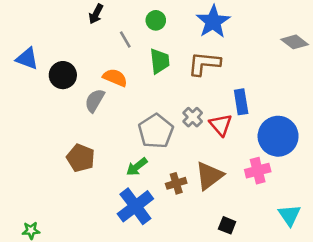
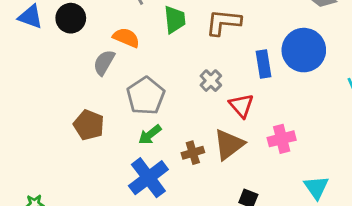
black circle: (63, 75) -> (71, 18), moved
red triangle: (221, 125) -> (241, 106), moved
gray pentagon: (156, 131) -> (146, 96), moved
blue circle: (278, 136) -> (304, 50), moved

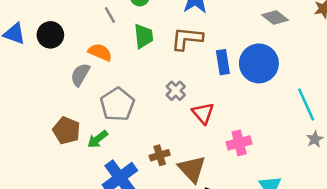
blue rectangle: (264, 64) -> (223, 62), moved
green arrow: (150, 135) -> (98, 139), moved
brown triangle: (229, 144) -> (192, 169), moved, turned -36

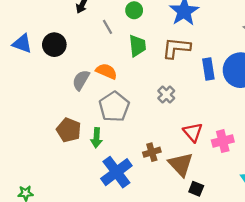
orange semicircle: (100, 52) -> (106, 71), moved
red triangle: (203, 113) -> (193, 132), moved
green arrow: (98, 139) -> (96, 138), turned -48

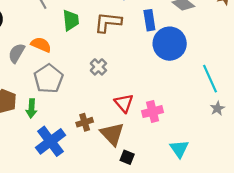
blue rectangle: (208, 69) -> (149, 20), moved

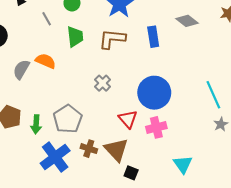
blue circle: (170, 44) -> (154, 93), moved
gray pentagon: (48, 79) -> (68, 119), moved
brown cross: (85, 122) -> (89, 149), moved, turned 35

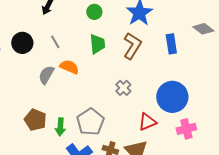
gray line: (47, 19) -> (55, 42), moved
brown L-shape: (112, 39) -> (132, 46), turned 116
red triangle: (128, 119) -> (147, 122), turned 48
pink cross: (156, 127) -> (186, 129), moved

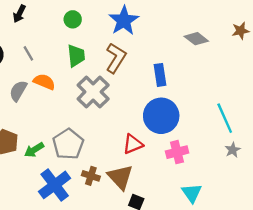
blue rectangle: (171, 44) -> (160, 75), moved
gray cross: (123, 88) -> (93, 92), moved, size x1.8
green arrow: (60, 127) -> (34, 150), turned 54

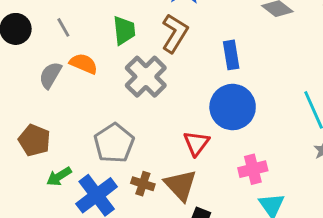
red triangle: (133, 144) -> (196, 143), turned -30
green arrow: (34, 150) -> (59, 176), moved
pink cross: (177, 152) -> (253, 169), moved

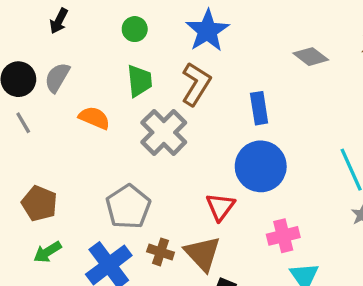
gray line: (63, 27) -> (23, 123), moved
gray semicircle: (50, 75) -> (57, 78), moved
green arrow: (59, 176) -> (47, 252), moved

